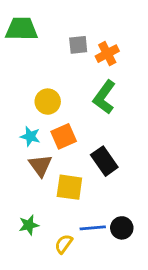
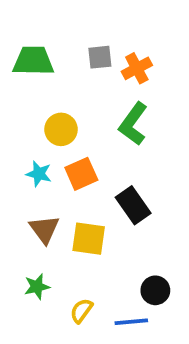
green trapezoid: (22, 29) -> (33, 61), moved
brown triangle: (40, 165) -> (44, 229), moved
blue line: (93, 228) -> (131, 322), moved

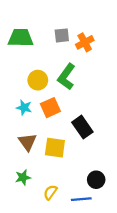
green L-shape: (133, 124) -> (66, 77), moved

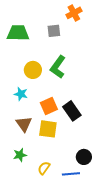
orange cross: (85, 42) -> (74, 13), moved
orange square: (50, 108) -> (49, 106), moved

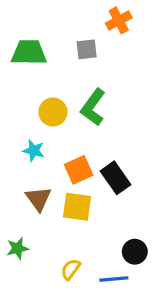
green star: (20, 155) -> (18, 248), moved

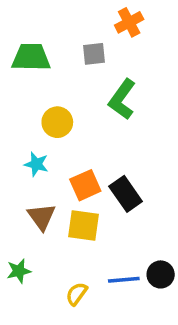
green L-shape: (93, 107) -> (122, 99), moved
black circle: (135, 252) -> (161, 274), moved
blue line: (114, 279) -> (124, 280), moved

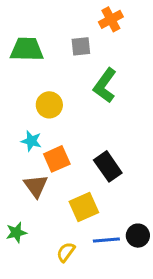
orange square: (85, 185) -> (57, 159), moved
yellow square: (84, 225) -> (84, 207), moved, turned -32

